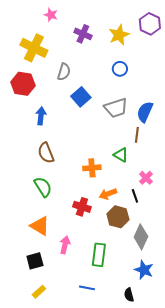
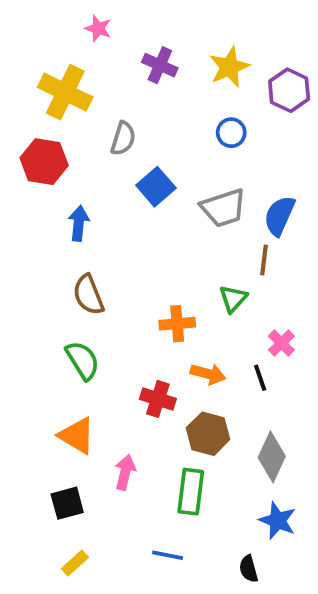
purple hexagon: (150, 24) -> (289, 90), moved
green triangle: (121, 155) -> (233, 299), turned 42
orange arrow: (108, 194) -> (208, 374), turned -144
brown hexagon: (118, 217) -> (208, 434), moved

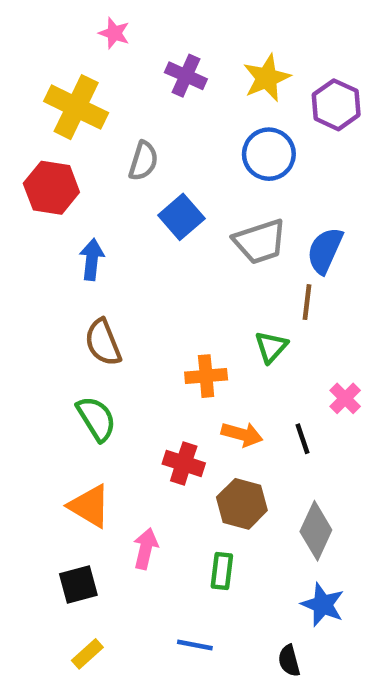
blue circle: (231, 133) -> (269, 154), size x1.5
pink cross: (281, 343) -> (345, 398), moved
green rectangle: (191, 492) -> (222, 571), size x0.7

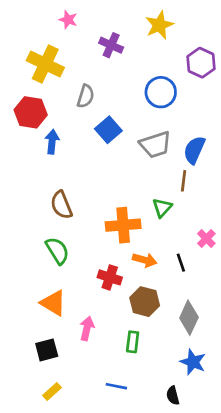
yellow star: (267, 78) -> (159, 25), moved
blue arrow: (92, 259) -> (52, 142), moved
orange cross: (206, 376) -> (123, 225), size x1.4

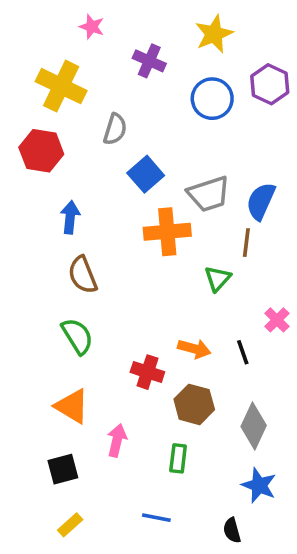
blue circle: (161, 92) -> (212, 99), moved
blue arrow: (52, 142) -> (70, 217), moved
orange cross: (123, 225) -> (167, 232), moved

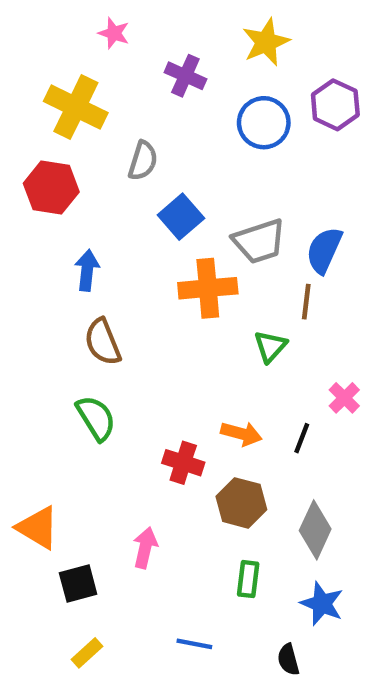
black line: (243, 352) -> (302, 438), turned 40
orange triangle: (72, 406) -> (38, 528), moved
green rectangle: (178, 458) -> (248, 579), moved

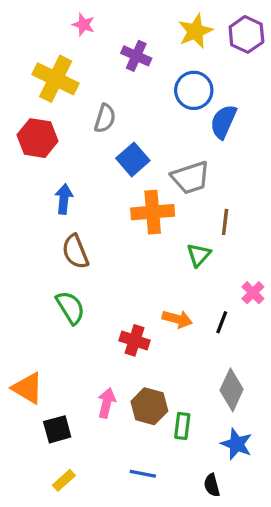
purple hexagon: (335, 105) -> (246, 34), moved
blue semicircle: (324, 250) -> (223, 122), moved
brown hexagon: (241, 503) -> (149, 406), moved

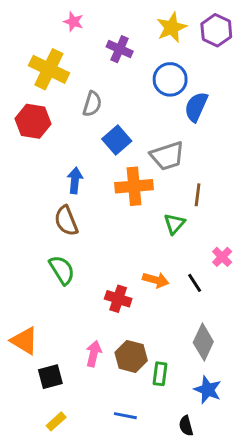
blue arrow: (64, 199) -> (75, 180), moved
black line: (222, 322) -> (195, 283), turned -54

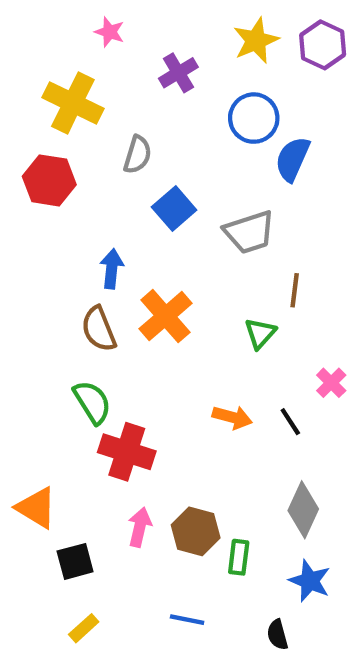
purple cross: (120, 49) -> (178, 73), turned 35
orange cross: (134, 186) -> (165, 316), moved, turned -36
red cross: (118, 299) -> (127, 452), moved, size x1.4

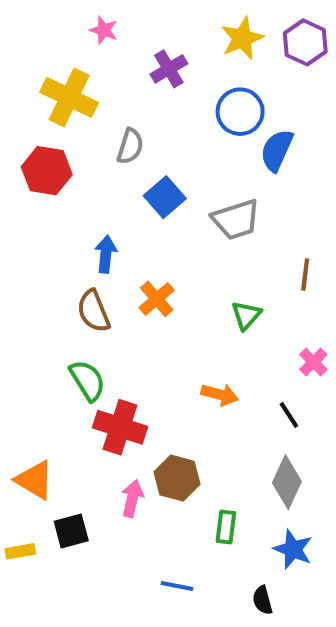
brown line: (295, 290) -> (305, 274), moved
orange cross: (165, 316) -> (157, 299), size x0.7
black line: (290, 422) -> (289, 415), moved
brown hexagon: (196, 531) -> (177, 478), moved
yellow rectangle: (84, 628) -> (20, 551), moved, turned 32

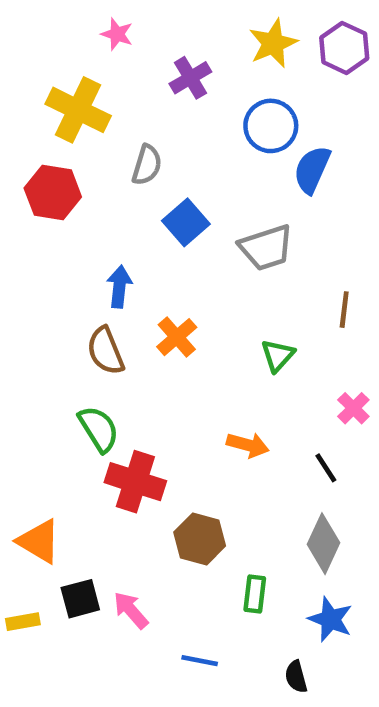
pink arrow: (132, 498) -> (131, 610), moved, turned -54

